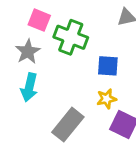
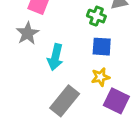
green cross: (71, 37) -> (96, 16), moved, size x0.6
cyan arrow: (29, 87) -> (55, 57), moved

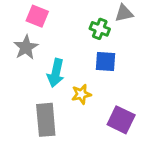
yellow star: (100, 77) -> (81, 94), moved
gray rectangle: (65, 101) -> (46, 120), moved, turned -44

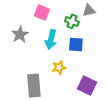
pink square: (37, 16) -> (42, 12), moved
cyan arrow: (56, 73) -> (51, 39), moved

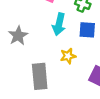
gray star: (20, 34) -> (18, 36), moved

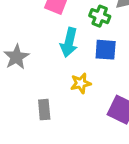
gray rectangle: (40, 76) -> (44, 110), size x0.6

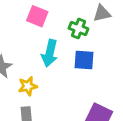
yellow star: (81, 83) -> (28, 86), moved

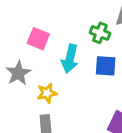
pink square: (37, 16) -> (38, 39), moved

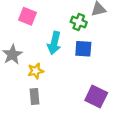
pink square: (38, 39) -> (27, 16), moved

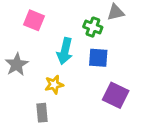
yellow star: (36, 71) -> (54, 85), moved
purple square: (96, 96) -> (116, 95), moved

